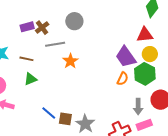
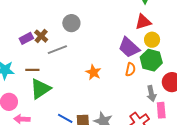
orange star: (70, 61) -> (93, 72), moved
green triangle: (30, 79) -> (40, 89), size x1.6
pink rectangle: (144, 125) -> (161, 110), turned -63

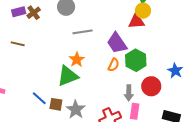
yellow circle: (152, 40) -> (143, 11), moved
gray line: (57, 50) -> (83, 32), moved
green triangle: (40, 89) -> (68, 76), moved

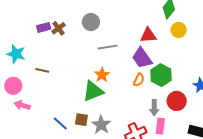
yellow circle: (143, 11) -> (179, 30), moved
red triangle: (136, 21) -> (148, 35), moved
brown line: (18, 44) -> (42, 70), moved
blue line: (39, 98) -> (60, 123), moved

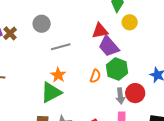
purple trapezoid: (142, 58) -> (109, 46), moved
gray arrow: (154, 108) -> (120, 96), moved

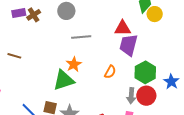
yellow circle: (130, 22) -> (155, 14), moved
purple trapezoid: (109, 46) -> (129, 45), turned 45
green hexagon: (117, 69) -> (145, 72), moved

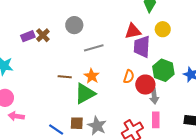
yellow circle: (155, 14) -> (163, 29), moved
brown line: (14, 56) -> (65, 77), moved
red circle: (146, 96) -> (145, 85), moved

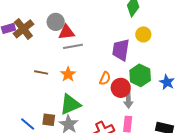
red triangle: (133, 31) -> (66, 32), moved
brown cross: (43, 35) -> (23, 29), size x1.5
green triangle: (85, 94) -> (70, 104), moved

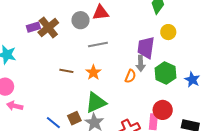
red triangle: (66, 32) -> (101, 13), moved
red circle: (121, 88) -> (163, 110), moved
gray arrow: (128, 100) -> (141, 63), moved
brown square: (49, 120) -> (74, 118), turned -32

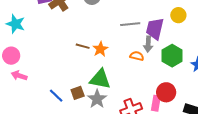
gray line: (98, 45) -> (130, 24), moved
brown line: (66, 71) -> (83, 46), moved
orange semicircle: (130, 76) -> (137, 56), turned -104
green triangle: (96, 103) -> (100, 79), turned 30

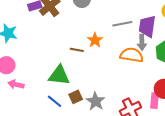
orange star: (100, 49) -> (95, 40), moved
orange semicircle: (137, 56) -> (132, 55), size x1.6
green triangle: (100, 79) -> (59, 75), moved

